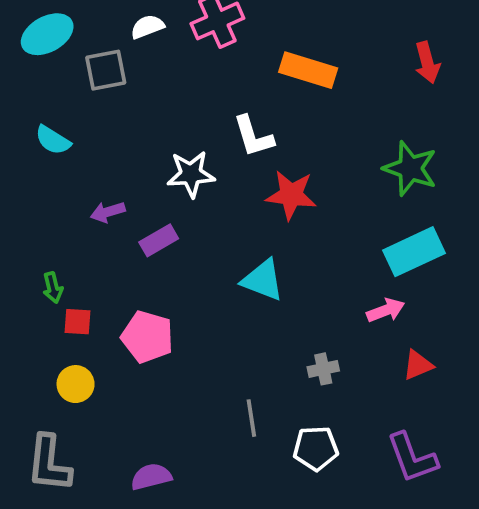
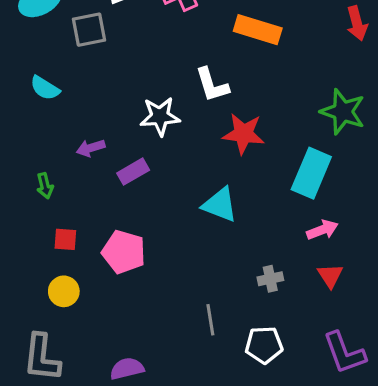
cyan rectangle: (414, 252) -> (311, 173), moved, turned -42
green arrow: (53, 288) -> (45, 186), moved
red triangle: (418, 365) -> (330, 276), moved, turned -40

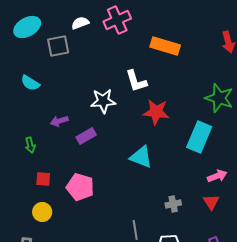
pink arrow: (322, 230) -> (217, 176), moved

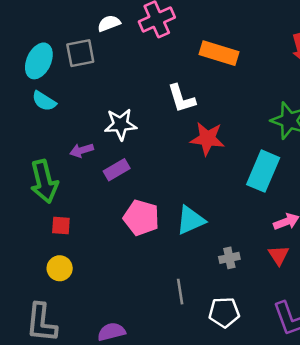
cyan ellipse: (27, 27) -> (39, 61), moved, turned -36
white star: (103, 101) -> (121, 124), moved
green arrow: (30, 145) -> (44, 181), size x2.0
cyan triangle: (141, 157) -> (190, 220), moved, turned -45
pink pentagon: (80, 187) -> (141, 218), moved

